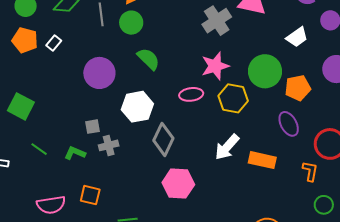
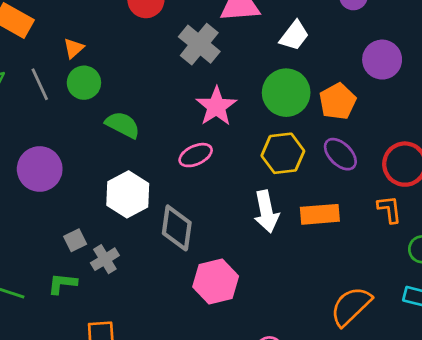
white trapezoid: (297, 37) -> (294, 36), moved
purple circle: (99, 73) -> (40, 169), moved
yellow hexagon: (233, 98) -> (283, 153), moved
white arrow: (227, 147) -> (266, 212), turned -36

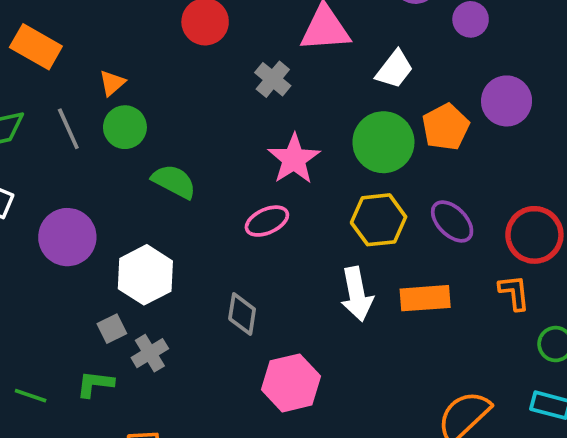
gray cross: (199, 44) -> (273, 79), size x0.7
orange pentagon: (338, 101) -> (446, 127), moved
white hexagon: (128, 194) -> (145, 275), moved
gray diamond: (177, 228) -> (242, 314), size x0.7

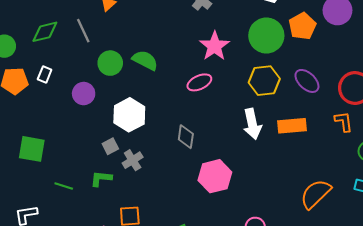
green circle: (125, 127) -> (110, 63), moved
purple circle: (67, 237) -> (84, 94), size x0.7

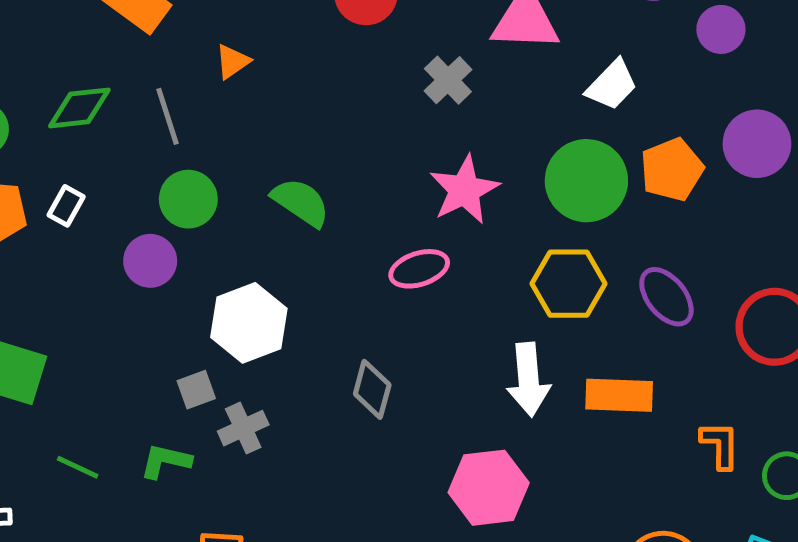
green circle: (110, 63) -> (188, 199), moved
orange L-shape: (344, 122) -> (720, 445), moved
pink hexagon: (215, 176) -> (489, 488), moved

